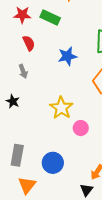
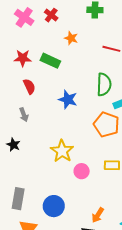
blue star: (67, 56) -> (68, 99), turned 30

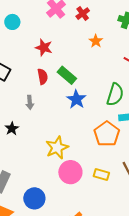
green rectangle: (50, 61) -> (67, 75), moved
pink circle: (82, 171) -> (70, 172), size x1.5

